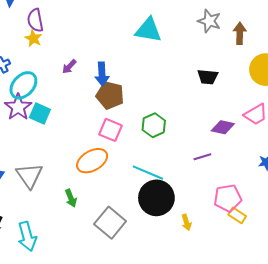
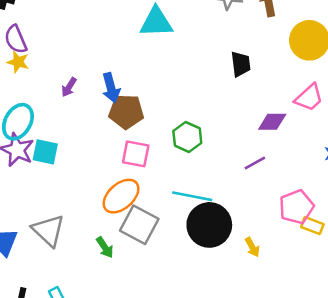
black trapezoid: (208, 77) -> (241, 64), turned -90
gray square: (110, 223) -> (139, 225), moved

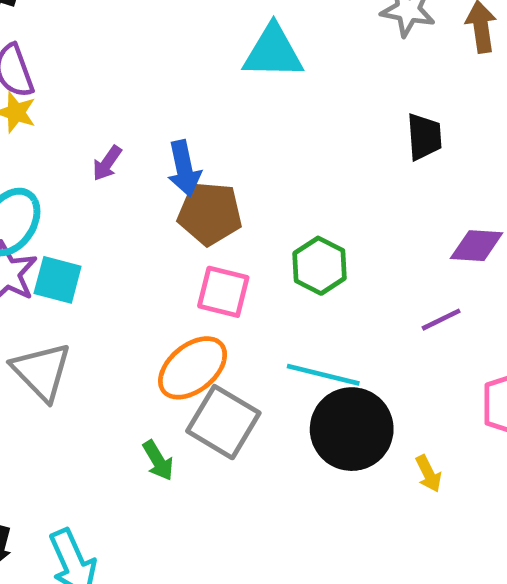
gray triangle: (48, 230) -> (42, 371), moved

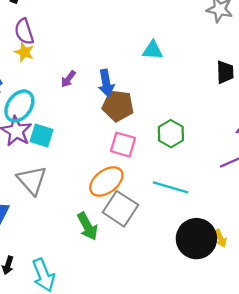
cyan triangle: (273, 52) -> (153, 50), moved, size x0.7
black circle: (352, 429) -> (196, 239), moved
green arrow: (158, 460) -> (88, 226), size x1.4

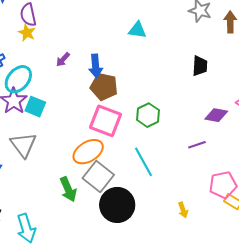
cyan triangle: (153, 50) -> (137, 30), moved
pink square: (123, 145) -> (105, 121), size x1.4
cyan line: (171, 187) -> (144, 162), turned 40
black circle: (196, 239) -> (117, 205), moved

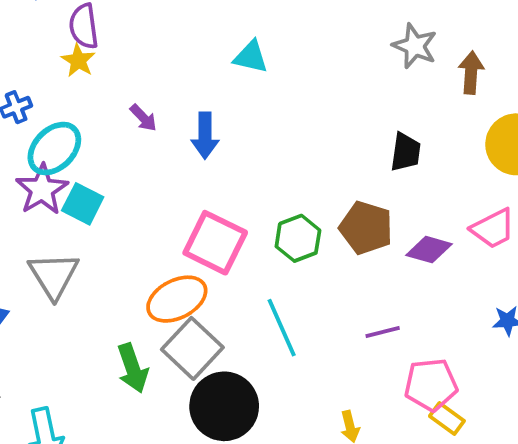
cyan triangle: (137, 30) -> (251, 57), moved
purple arrow: (63, 60) -> (143, 118), turned -91
brown pentagon: (104, 87) -> (366, 228), moved
purple line: (197, 145) -> (383, 332), moved

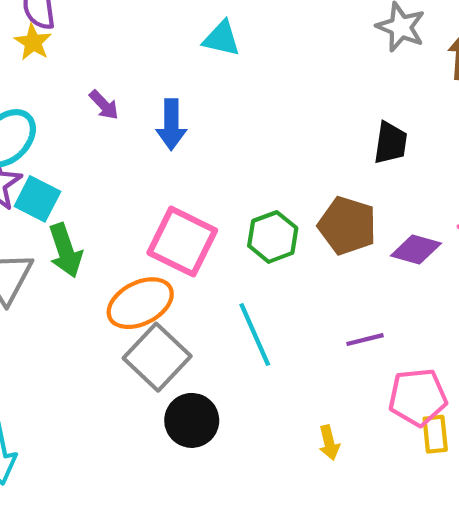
green arrow: (133, 368) -> (65, 250), moved
black circle: (224, 406) -> (192, 420), size x0.7
yellow rectangle: (447, 419) -> (435, 434), turned 48

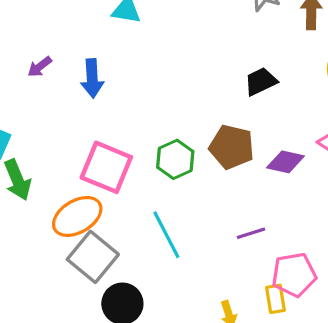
purple arrow: (104, 105) -> (40, 67), turned 100
black trapezoid: (391, 143) -> (261, 82), turned -120
yellow rectangle: (435, 434) -> (275, 299), moved

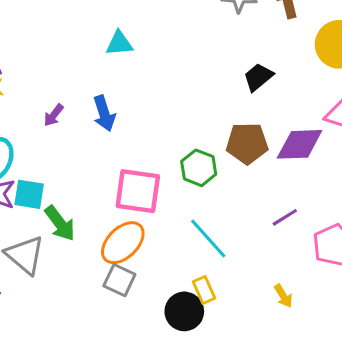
purple diamond: (285, 162) -> (300, 144), size x1.4
gray square: (93, 257) -> (119, 280), moved, size x0.7
yellow rectangle: (275, 299) -> (204, 290), moved

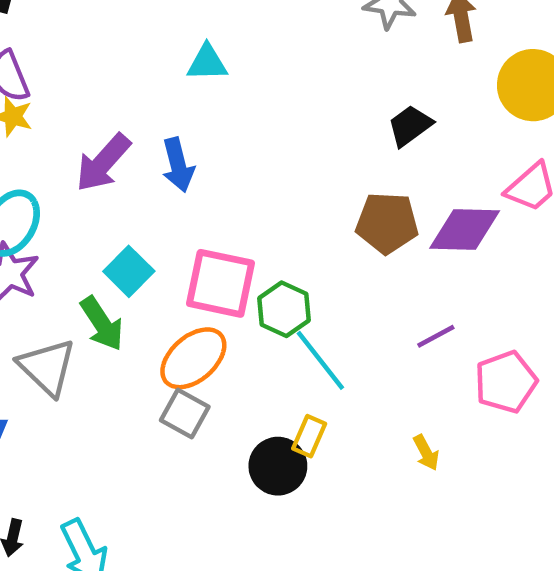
purple arrow: (54, 115) -> (103, 163), size x1.8
green hexagon: (199, 168) -> (284, 309), moved
cyan square: (29, 194) -> (129, 271), moved, turned 32
yellow rectangle: (204, 290) -> (309, 436), turned 44

